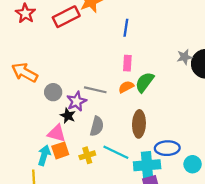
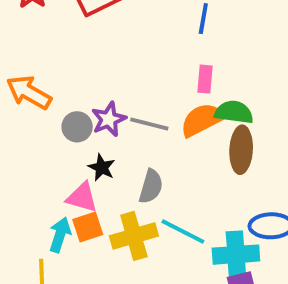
green semicircle: (145, 82) -> (234, 112), turned 60
orange semicircle: (126, 87) -> (202, 120), size x1.6
purple star: (77, 101) -> (109, 119), moved
brown ellipse: (139, 124) -> (241, 150), moved
yellow cross: (87, 155) -> (134, 236), size x1.6

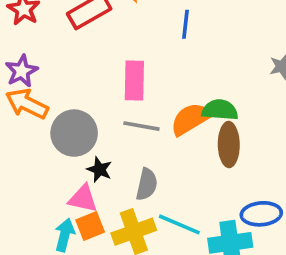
pink rectangle: (205, 79) -> (134, 81), moved, size x1.5
purple star: (109, 119) -> (22, 71), moved
gray circle: (77, 127) -> (74, 133), size x1.6

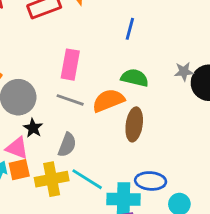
blue line: (186, 24) -> (130, 29), moved
green semicircle: (220, 110) -> (135, 78), moved

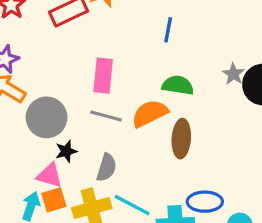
gray star: (184, 72) -> (233, 74), turned -30
black star: (33, 128) -> (66, 151), turned 30

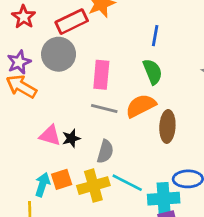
green semicircle: (178, 85) -> (153, 72), moved, turned 60
gray circle: (47, 117) -> (59, 54), moved
pink triangle: (50, 175) -> (50, 135), moved

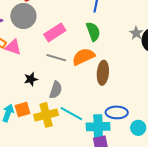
pink rectangle: (101, 75) -> (55, 32), turned 50
pink triangle: (50, 135) -> (13, 47), moved

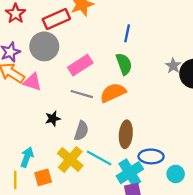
brown ellipse: (103, 73) -> (126, 134), moved
orange square: (22, 109) -> (43, 177), moved
yellow cross: (46, 115) -> (70, 159), turned -35
cyan cross: (98, 127) -> (130, 173), turned -30

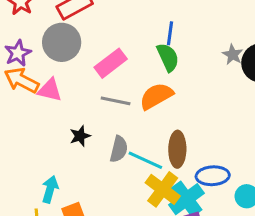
blue line: (127, 33) -> (170, 33), moved
cyan line: (99, 158) -> (145, 160), moved
yellow cross: (70, 159) -> (163, 189), moved

